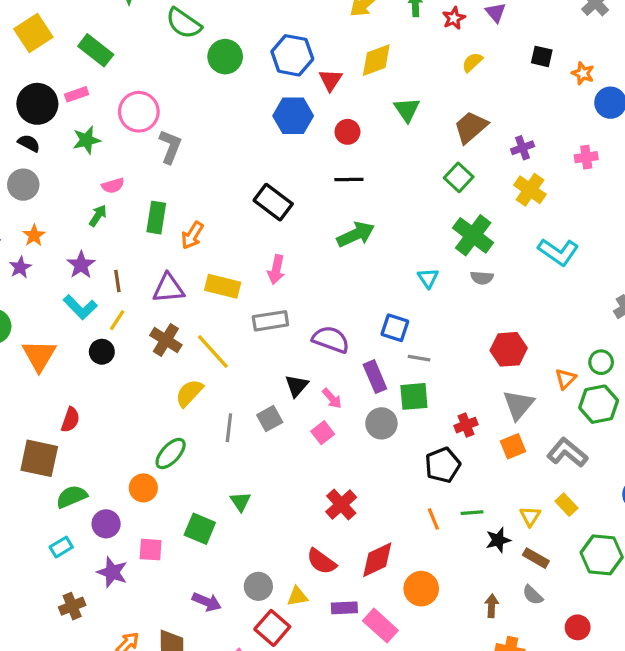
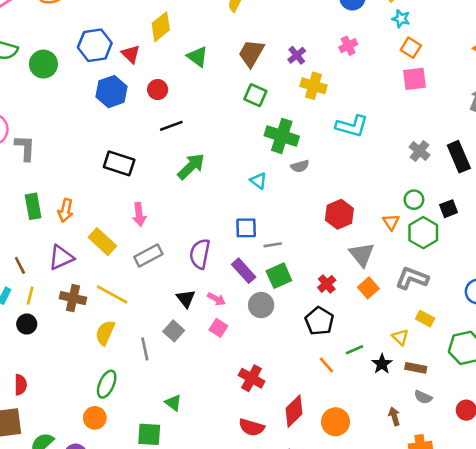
yellow rectangle: (223, 286) -> (102, 242), turned 48
purple semicircle: (331, 339) -> (200, 254), turned -80

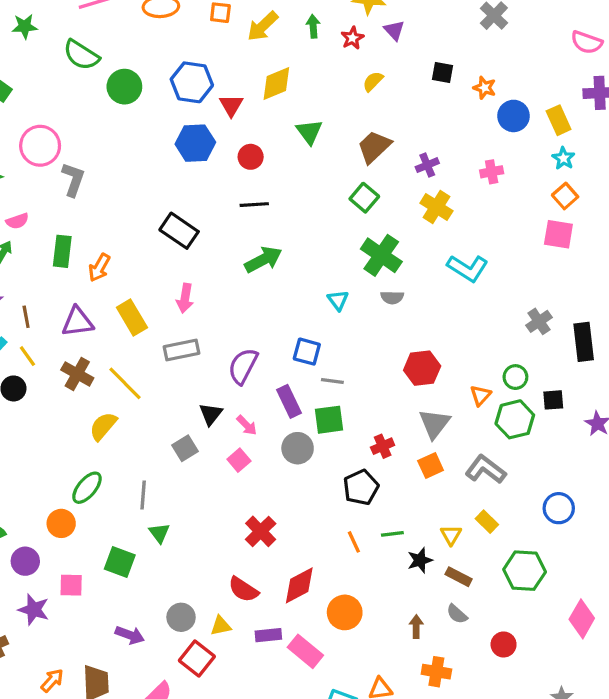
yellow line: (30, 296) -> (27, 356), turned -66
gray line: (145, 349) -> (143, 495), moved

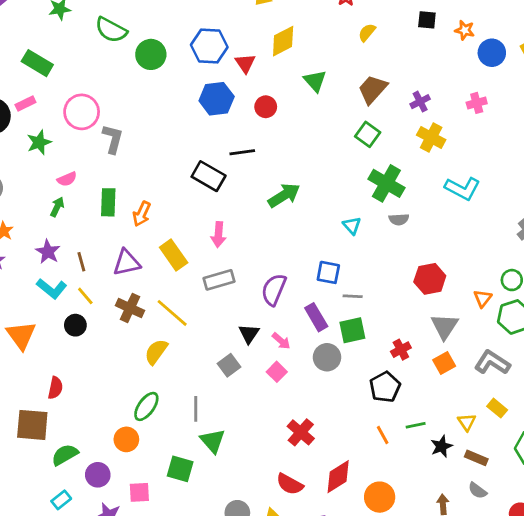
black line: (254, 205) -> (242, 152), moved
green triangle: (159, 533) -> (213, 441), size x1.4

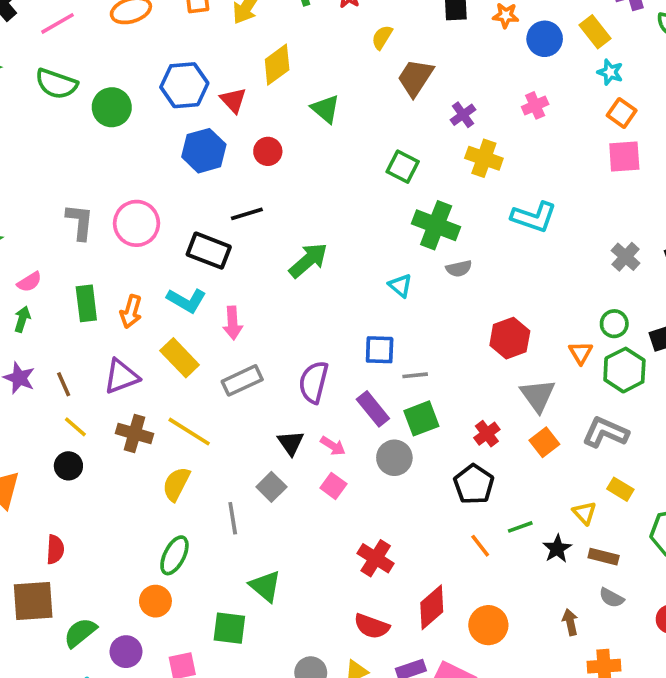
brown trapezoid: (373, 89) -> (415, 78), moved
pink circle: (82, 112) -> (137, 223), moved
cyan L-shape: (52, 289) -> (186, 300), moved
gray line: (196, 409) -> (233, 518), moved

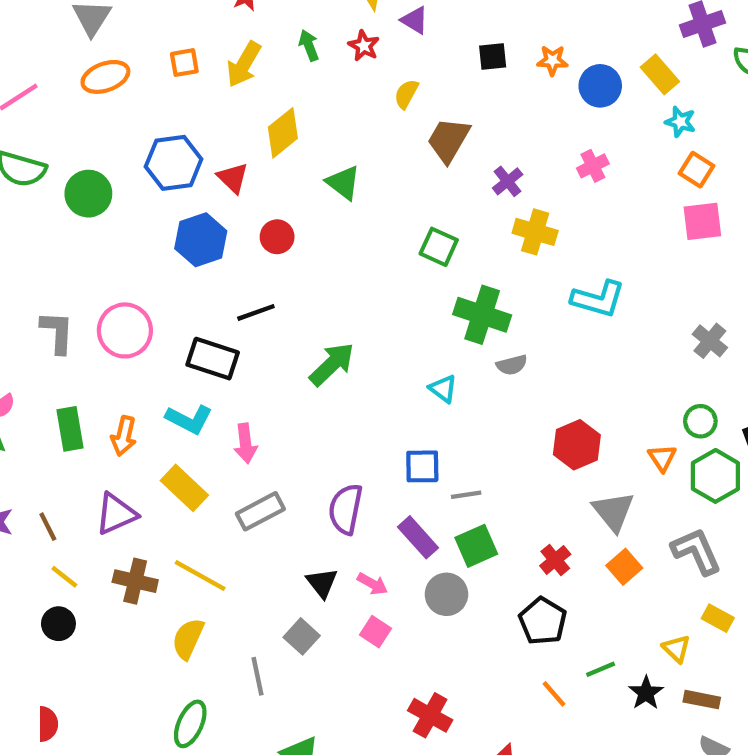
gray L-shape: (605, 432) -> (696, 551), turned 45

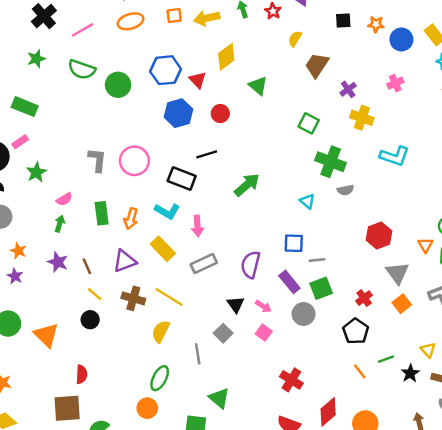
yellow arrow: (244, 64) -> (207, 18), turned 45

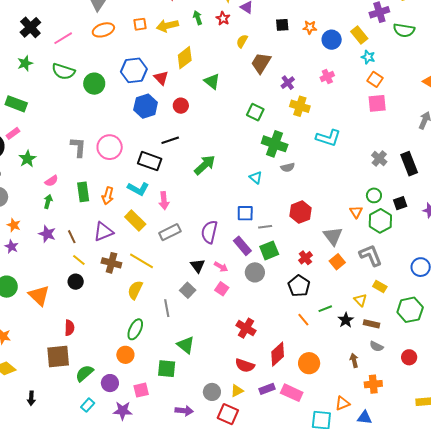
red hexagon: (379, 236) -> (301, 212), moved

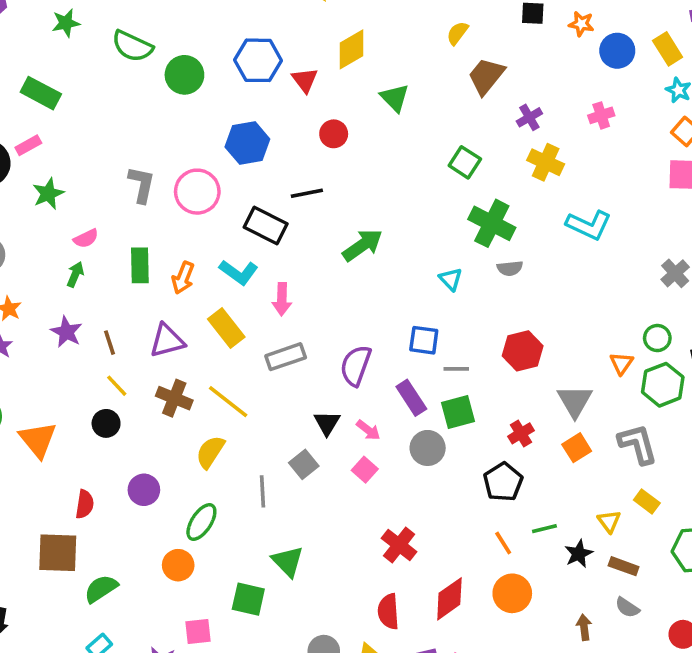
blue hexagon: (146, 106) -> (247, 143), moved
orange circle: (309, 363) -> (512, 593), moved
red semicircle: (245, 366) -> (388, 611), turned 60
purple circle: (110, 383) -> (144, 490), moved

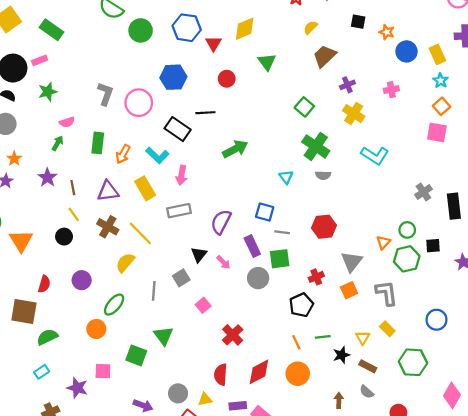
pink square: (365, 470) -> (203, 305), moved

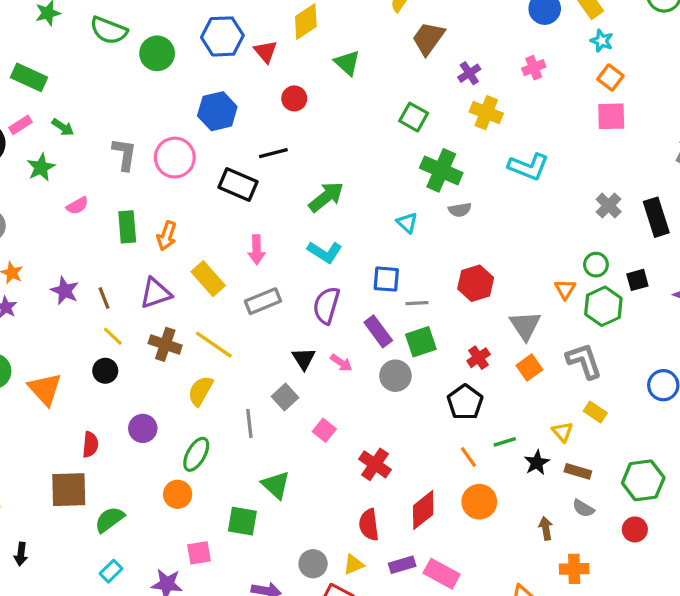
green arrow: (58, 143) -> (63, 127), moved, turned 104
cyan L-shape: (157, 155) -> (325, 252), moved
green hexagon: (413, 362) -> (643, 480), moved

